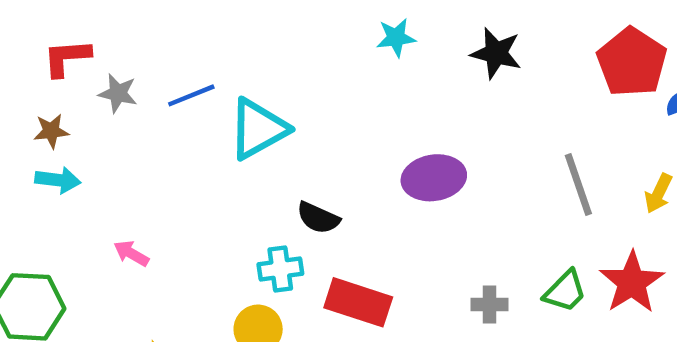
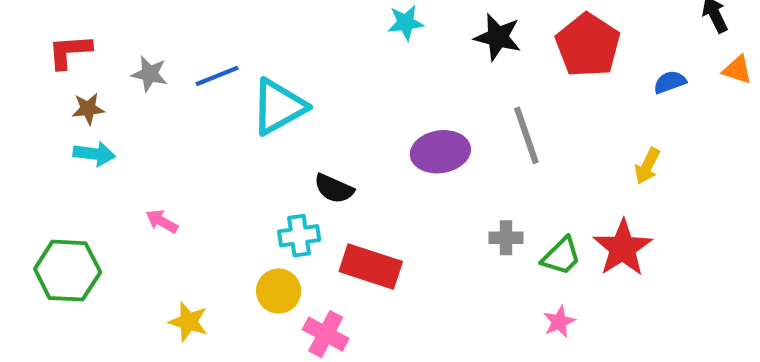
red L-shape: (67, 58) -> (70, 51), moved
red pentagon: (632, 62) -> (588, 45), moved
gray line: (578, 184) -> (526, 135), moved
gray cross: (489, 305) -> (506, 238), moved

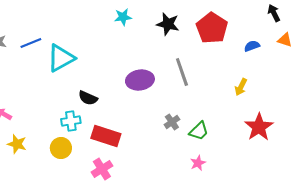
gray cross: (506, 238) -> (172, 122), turned -35
red star: (623, 248) -> (259, 127), moved
yellow star: (188, 322) -> (17, 144), moved
pink cross: (326, 334) -> (102, 169), moved, turned 30

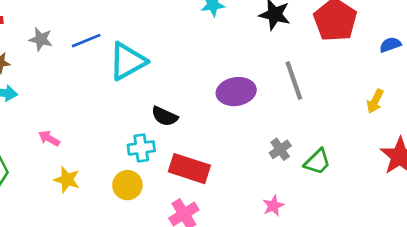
pink star: (198, 163) -> (273, 206), moved

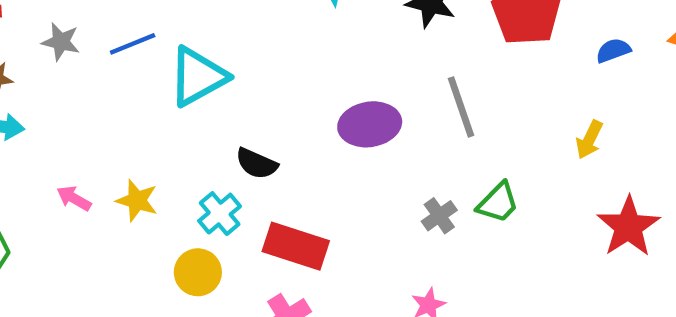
cyan cross: (141, 148) -> (220, 214), turned -32
green trapezoid: (317, 162) -> (498, 203), moved
yellow star: (67, 180) -> (137, 200), moved

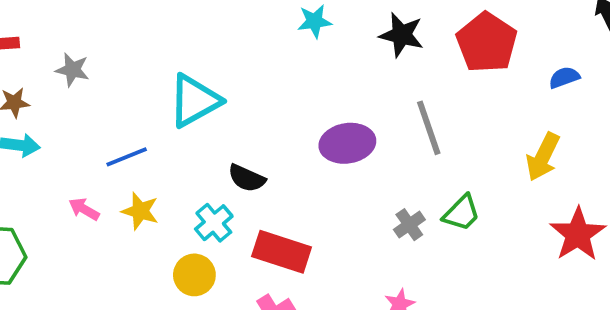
blue line: (133, 44) -> (127, 157), moved
yellow arrow: (589, 140) -> (543, 157), size x1.4

